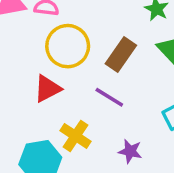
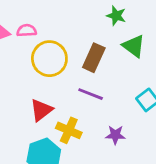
red triangle: (47, 89) -> (41, 110), moved

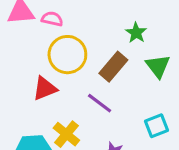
green star: (116, 16) -> (136, 33), moved
red triangle: (41, 110) -> (45, 88), moved

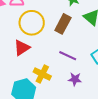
purple line: (100, 103) -> (68, 56), moved

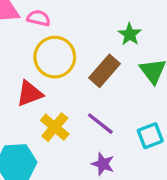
yellow cross: (42, 74) -> (55, 127), moved

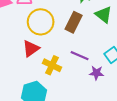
purple star: (103, 164) -> (96, 73), moved

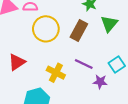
green triangle: (104, 15) -> (109, 24), turned 30
red triangle: (31, 49) -> (17, 62), moved

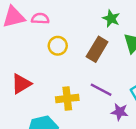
yellow circle: (46, 29) -> (58, 46), size x0.6
yellow cross: (56, 73) -> (67, 99), turned -36

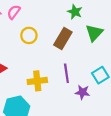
pink semicircle: (40, 19) -> (14, 12), turned -56
purple line: (101, 90) -> (66, 73), turned 54

